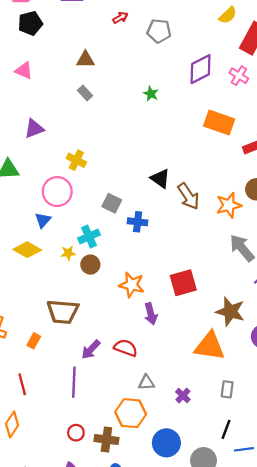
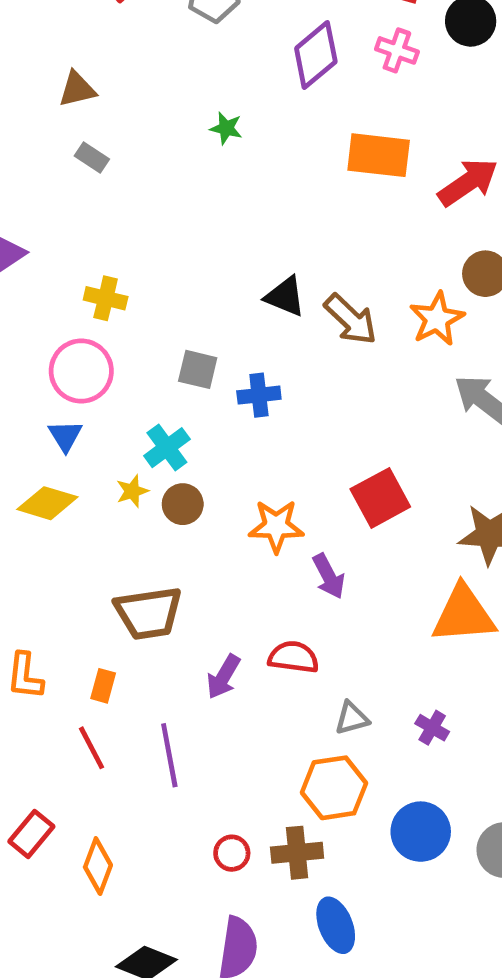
purple line: (74, 382) -> (169, 755), moved
red line: (22, 384) -> (91, 748), moved

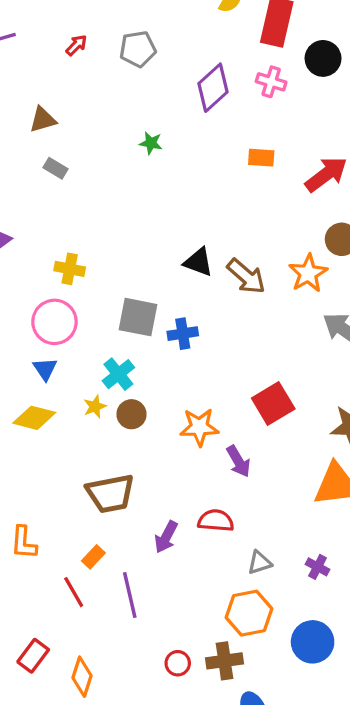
orange rectangle: (379, 155) -> (261, 158), size x0.6
gray square: (198, 369) -> (138, 317), size x1.4
orange rectangle: (103, 686) -> (93, 557), moved, turned 30

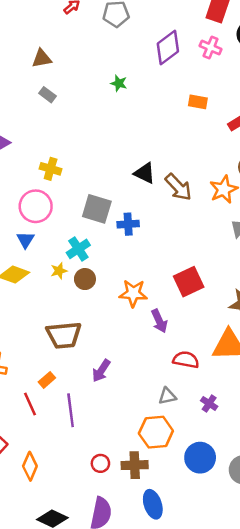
red semicircle: (216, 521) -> (186, 360), moved

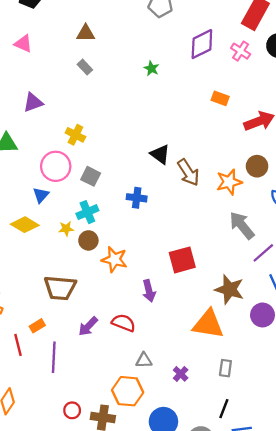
gray square: (97, 209) -> (91, 176), moved, size x0.7
orange star: (133, 293) -> (114, 259), moved
red semicircle: (186, 360) -> (124, 323), moved

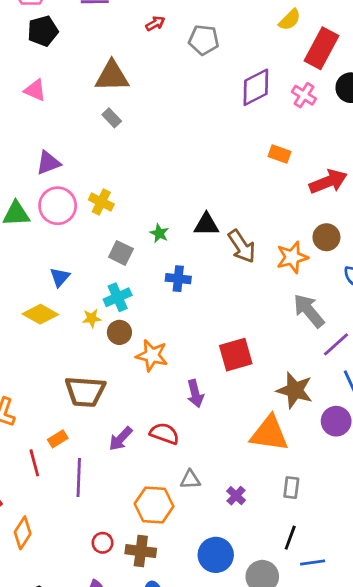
brown triangle: (86, 33) -> (112, 76), size x1.5
green star: (151, 68) -> (159, 233), moved
black triangle: (160, 154) -> (206, 224), turned -35
pink circle: (56, 166) -> (58, 206), moved
orange hexagon: (128, 391) -> (154, 505), moved

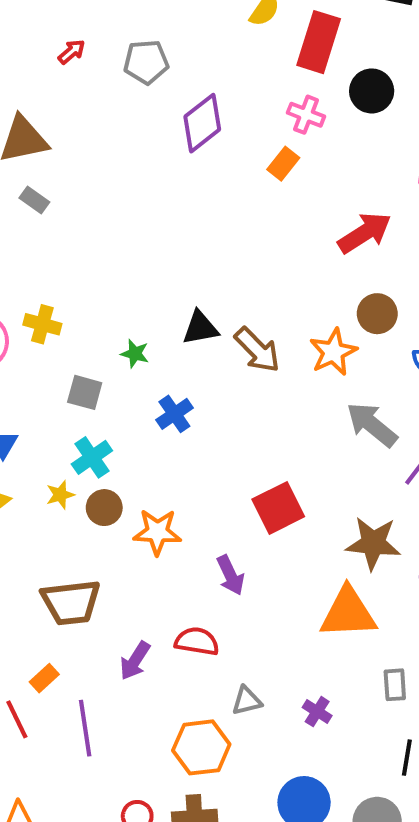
purple diamond: (256, 87) -> (202, 123), moved
orange rectangle: (280, 154) -> (283, 164), moved, turned -60
blue cross: (178, 279) -> (174, 414), turned -30

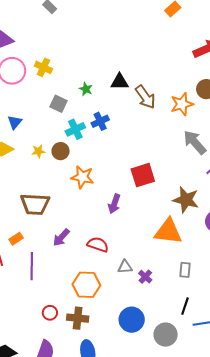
cyan cross: (92, 457) -> (75, 129), moved
brown circle: (104, 508) -> (61, 151), moved
purple arrow: (230, 575) -> (114, 204), turned 36
red semicircle: (197, 641) -> (98, 245), moved
gray triangle: (247, 701) -> (125, 267), moved

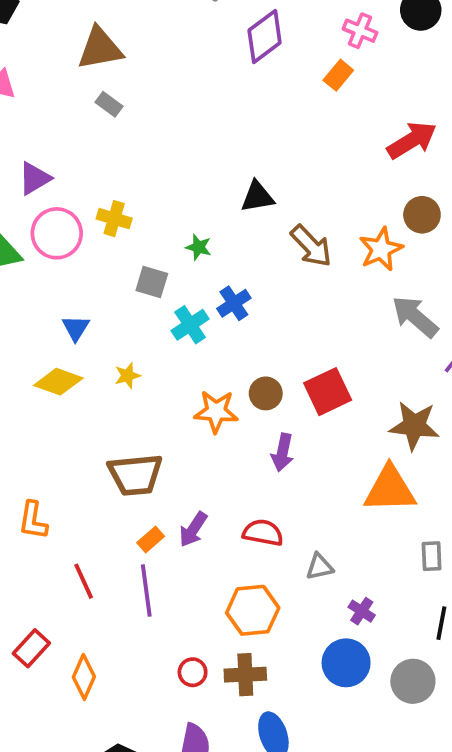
black triangle: (120, 82) -> (257, 197), moved
brown circle: (61, 151) -> (266, 393), moved
orange rectangle: (16, 239) -> (151, 539), moved
purple cross: (145, 277) -> (362, 611), moved

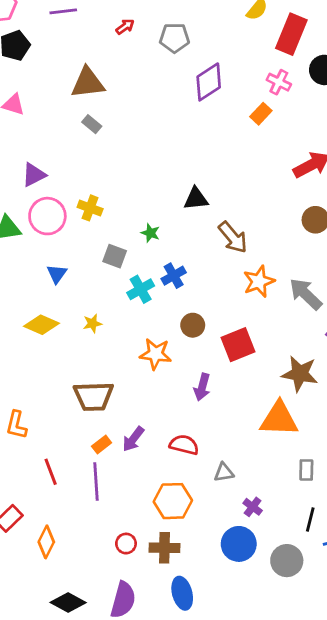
orange star: (381, 249) -> (259, 281), moved
blue triangle: (76, 328) -> (57, 274), moved
brown circle: (266, 393) -> (193, 325), moved

